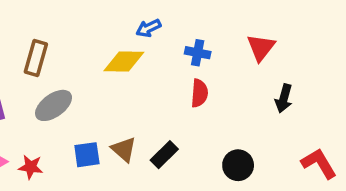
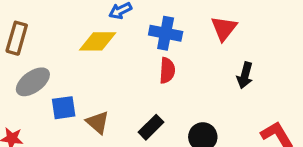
blue cross: (198, 53) -> (166, 33), size x1.4
blue square: (87, 155) -> (64, 108), moved
black rectangle: (164, 155) -> (151, 127), moved

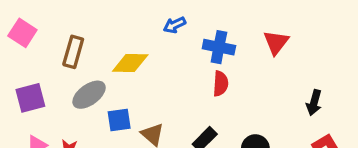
yellow diamond: (98, 41) -> (130, 63), moved
black arrow: (245, 75) -> (314, 103), moved

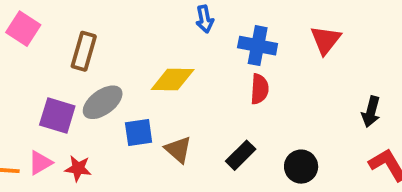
blue arrow: (175, 25) -> (205, 19), turned -75
yellow diamond: (130, 63) -> (173, 80), moved
purple square: (30, 98) -> (57, 116), moved, turned 32

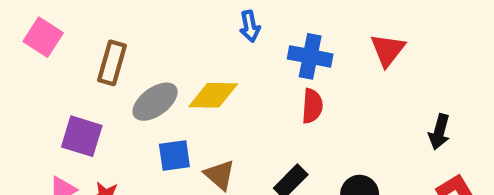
gray ellipse: (103, 102) -> (155, 102), moved

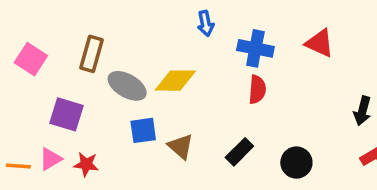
pink square: (43, 37) -> (31, 59), moved
red triangle: (388, 50) -> (320, 43), turned -44
gray ellipse: (155, 102) -> (127, 86), turned 66

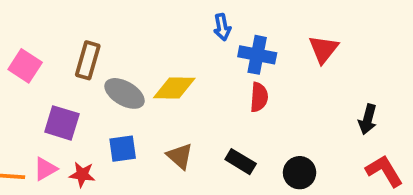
blue arrow: (206, 23) -> (222, 27), moved
red triangle: (320, 43) -> (323, 49), turned 44
blue square: (143, 130) -> (123, 149), moved
black rectangle: (239, 152) -> (241, 162), turned 76

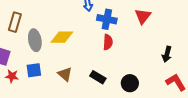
gray ellipse: (125, 93) -> (35, 40), turned 50
red star: (82, 175) -> (12, 76), moved

